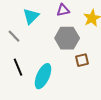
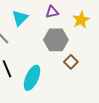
brown square: (82, 60) -> (71, 62), turned -32

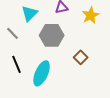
gray hexagon: (56, 40) -> (52, 35), moved

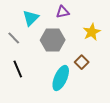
yellow star: (91, 15) -> (92, 32), moved
cyan ellipse: (42, 73) -> (61, 78), moved

